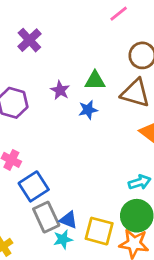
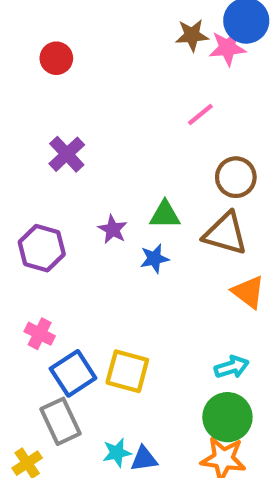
gray rectangle: (46, 217) -> (61, 421), moved
blue triangle: (68, 220) -> (144, 459), moved, turned -30
yellow square: (99, 231) -> (127, 371), moved

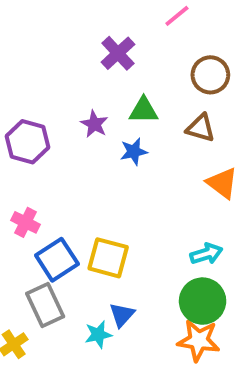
purple cross: (67, 154) -> (118, 53), moved
brown triangle: (225, 234) -> (201, 128), size x0.7
blue triangle: (144, 459) -> (122, 315), moved, turned -40

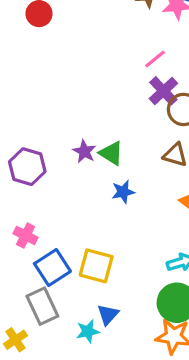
purple cross: (118, 53) -> (163, 91), moved
green triangle: (144, 110) -> (111, 153), moved, turned 32
blue star: (134, 152) -> (123, 192), moved

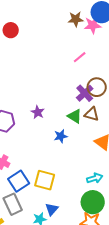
purple cross: (163, 91) -> (85, 93), moved
green triangle: (111, 153) -> (75, 116), moved

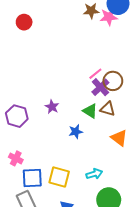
pink line: (80, 57) -> (95, 74), moved
cyan arrow: (95, 178) -> (94, 174), moved
blue square: (19, 181) -> (32, 178), turned 30

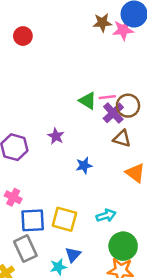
pink line: (95, 74) -> (107, 97), turned 32
green triangle: (90, 111) -> (88, 101), moved

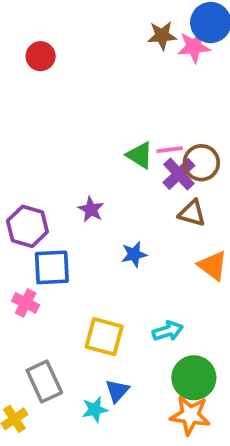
blue square: (33, 220) -> (52, 267), moved

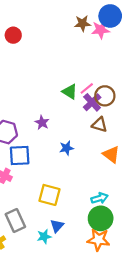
pink line: (170, 150) -> (87, 88), turned -32
cyan arrow: (168, 331) -> (100, 198), moved

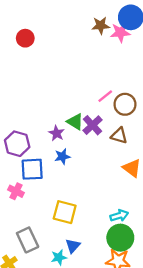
green triangle: (70, 92) -> (75, 122), moved
purple cross: (92, 102) -> (92, 125), moved
blue star: (66, 148) -> (62, 156), moved

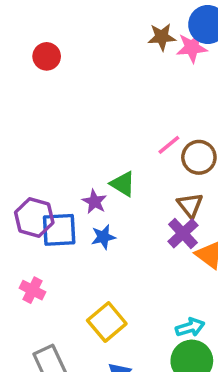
purple cross: (92, 125) -> (183, 233), moved
brown triangle: (119, 136) -> (190, 205), turned 36
blue square: (32, 169) -> (59, 230), moved
yellow square: (65, 212) -> (107, 322), turned 35

